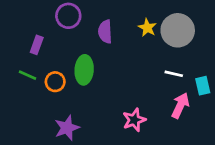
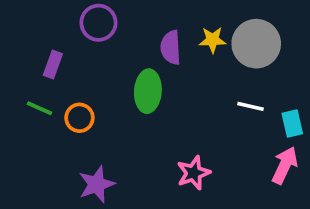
yellow star: (147, 28) -> (213, 40), turned -30
purple semicircle: (105, 32) -> (171, 47), moved
green ellipse: (84, 70) -> (148, 91), moved
pink arrow: (180, 105) -> (285, 165), moved

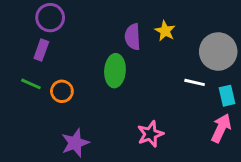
purple circle: (98, 23) -> (50, 18), moved
yellow star: (213, 40) -> (165, 31), turned 30
gray circle: (256, 44) -> (218, 51), moved

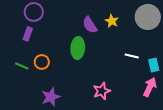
purple semicircle: (133, 37) -> (90, 25), turned -30
gray circle: (218, 51) -> (148, 17), moved
green line: (31, 84) -> (22, 66), moved

